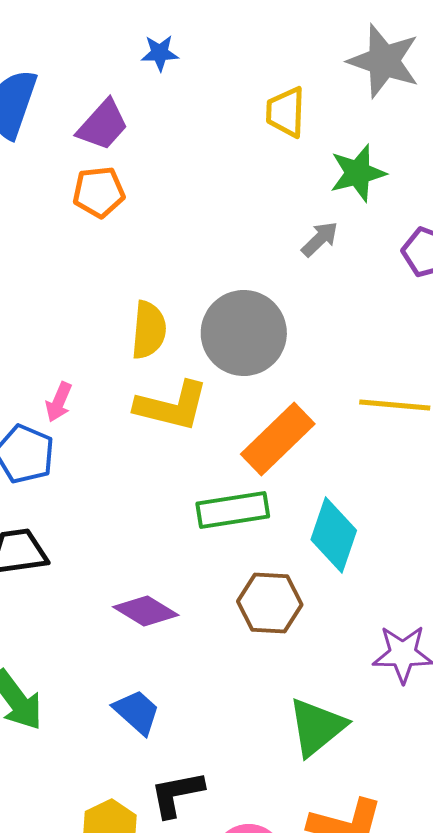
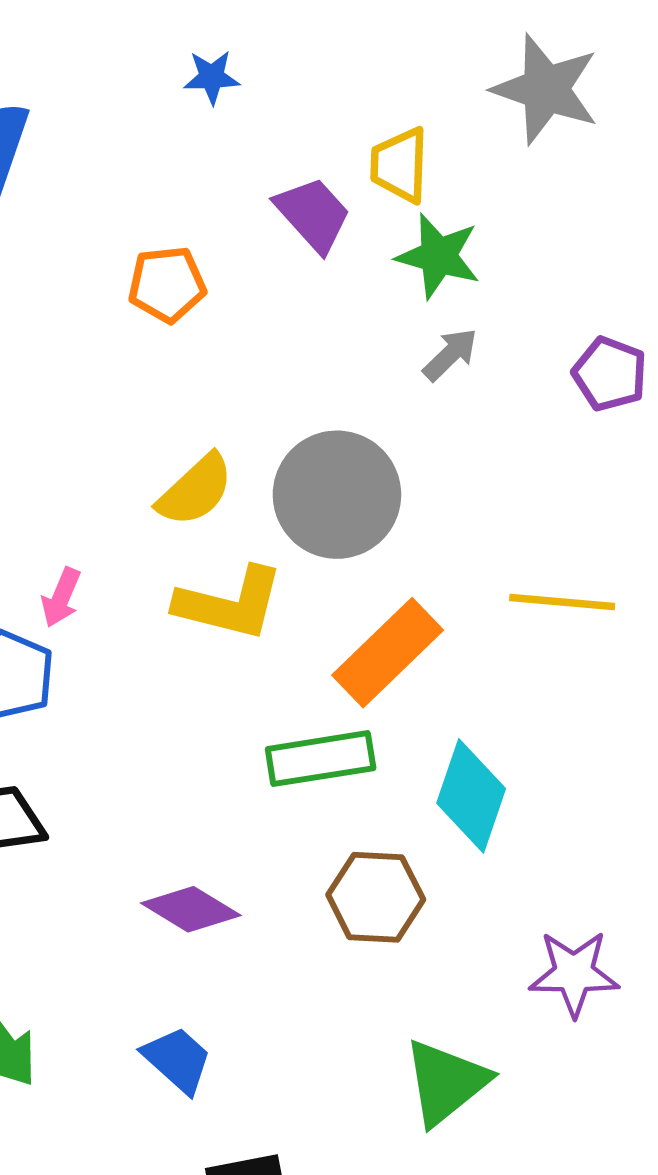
purple trapezoid: (103, 125) -> (313, 214), moved, turned -84
green star: (358, 173) -> (438, 256), moved, turned 30
orange pentagon: (99, 192) -> (167, 284), moved
yellow semicircle: (149, 330) -> (195, 490), turned 42

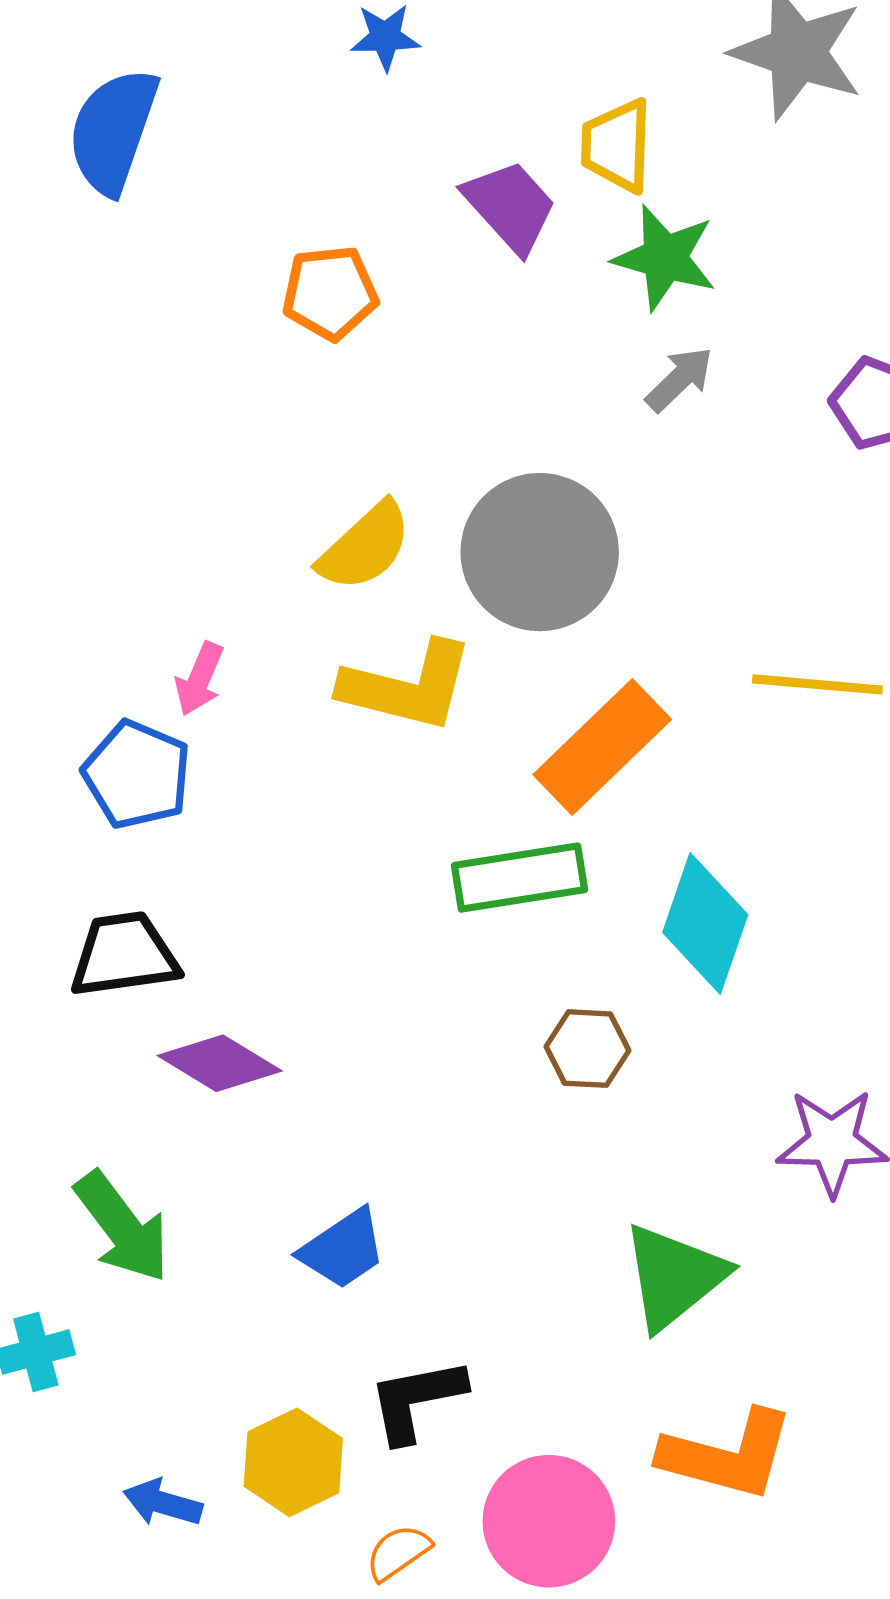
brown hexagon: (376, 897) -> (588, 1049), size x0.7
purple diamond: (191, 909) -> (220, 1063), moved
blue trapezoid: (177, 1060) -> (343, 1249), turned 104

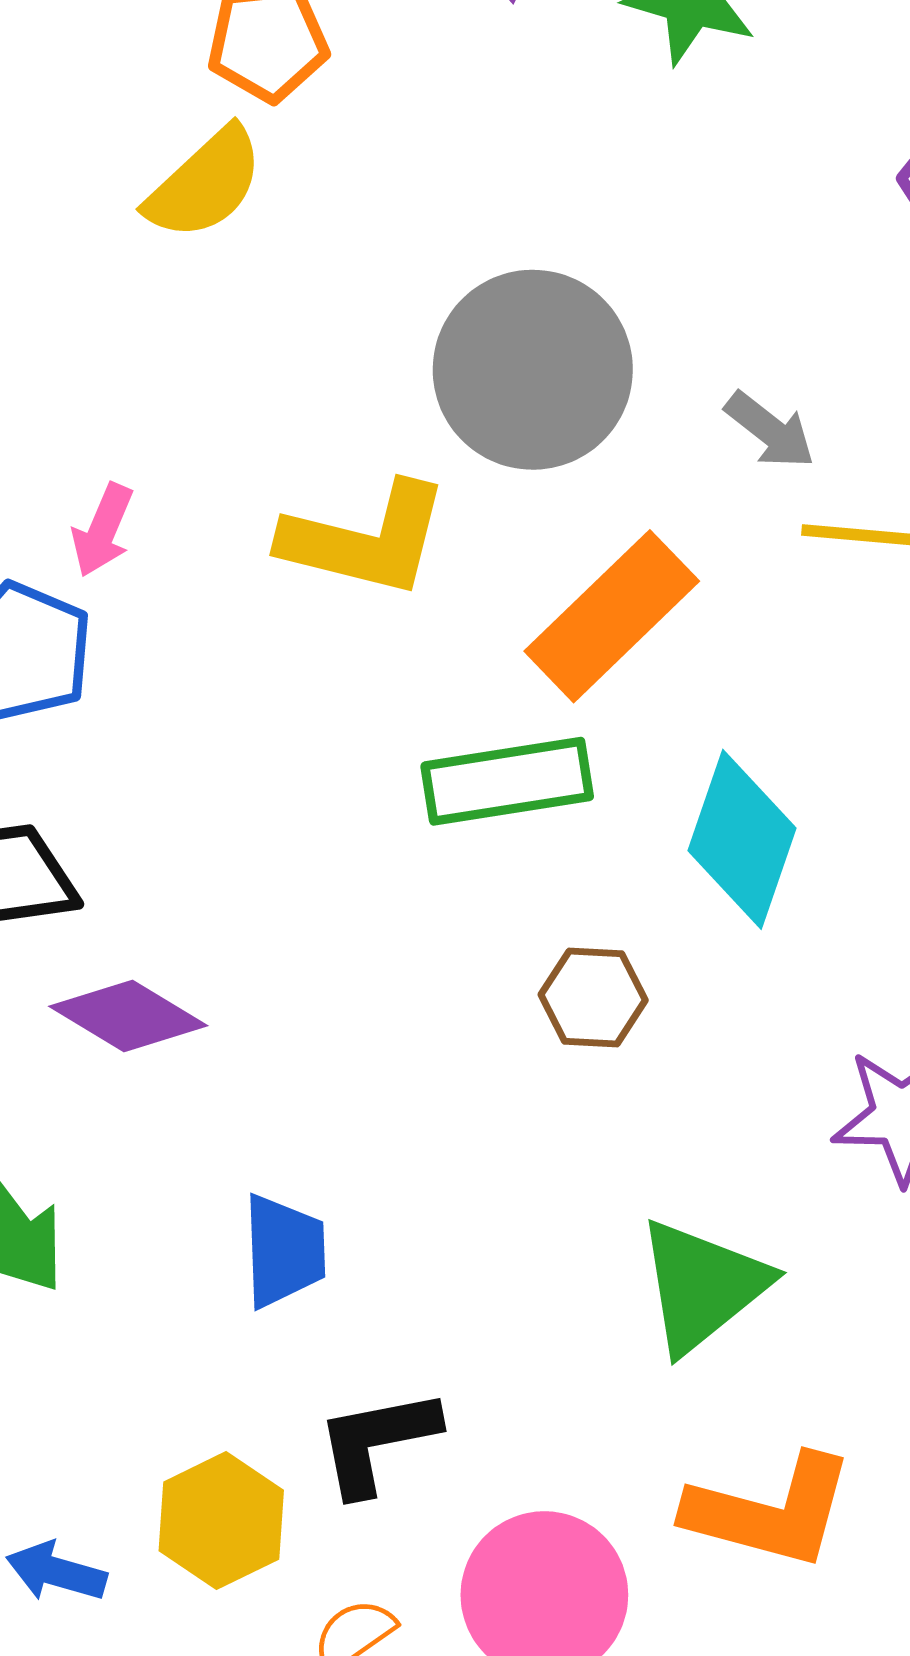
gray arrow: (679, 379) -> (770, 430), moved, turned 82
yellow semicircle: (365, 547) -> (205, 184), moved
blue trapezoid: (343, 1249) -> (284, 1251), turned -58

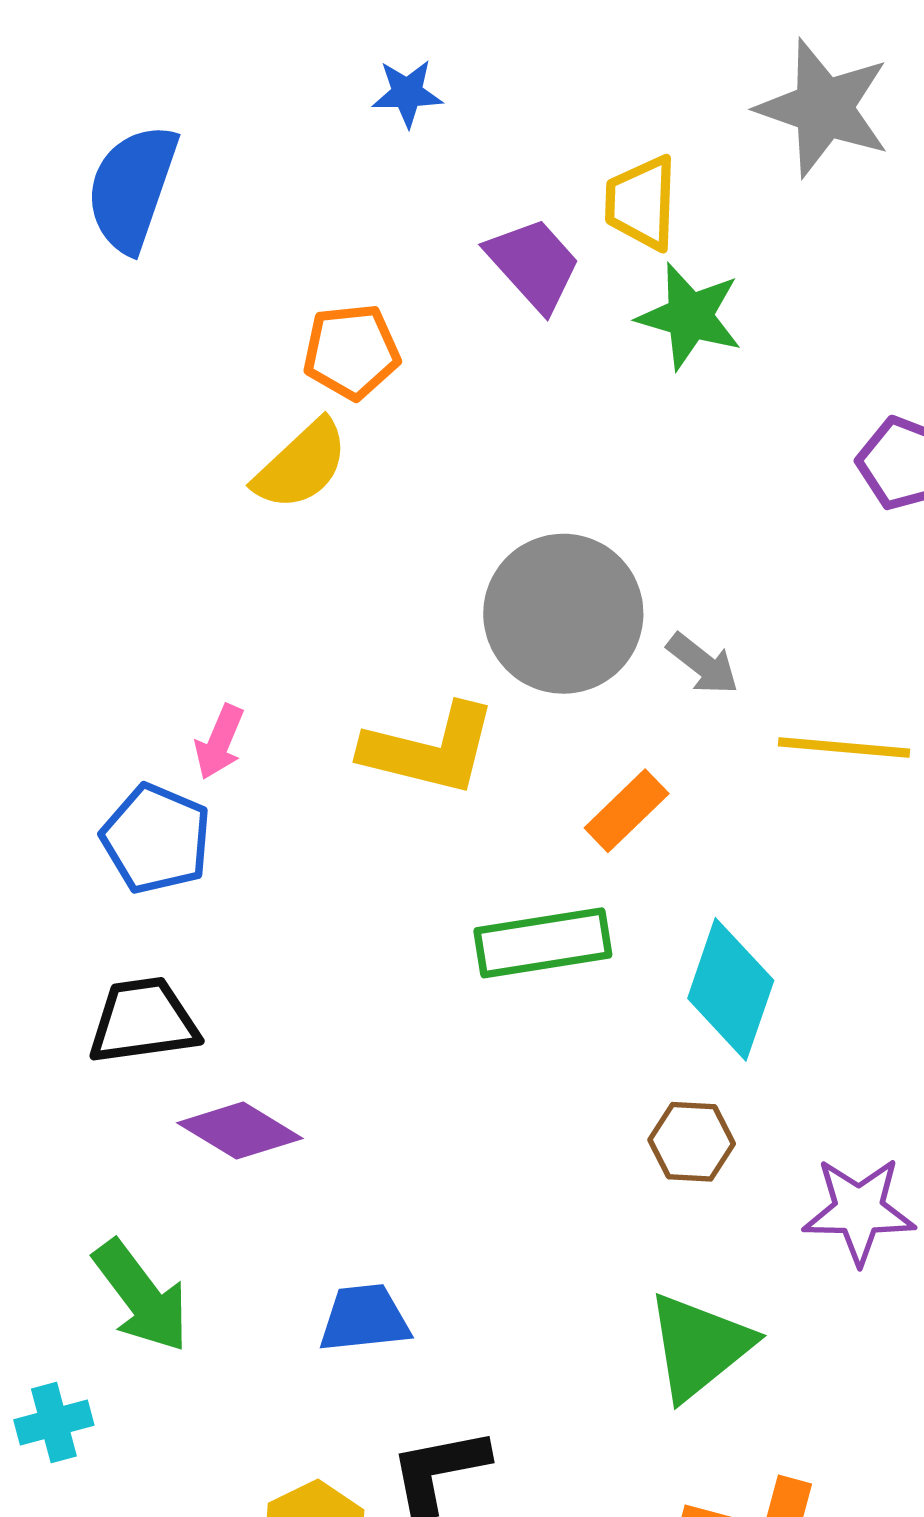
gray arrow: (770, 430) -> (703, 664), moved
orange rectangle: (612, 616) -> (627, 811), size x0.6
brown hexagon: (593, 997) -> (692, 1142), moved
blue trapezoid: (284, 1251) -> (364, 1318), turned -94

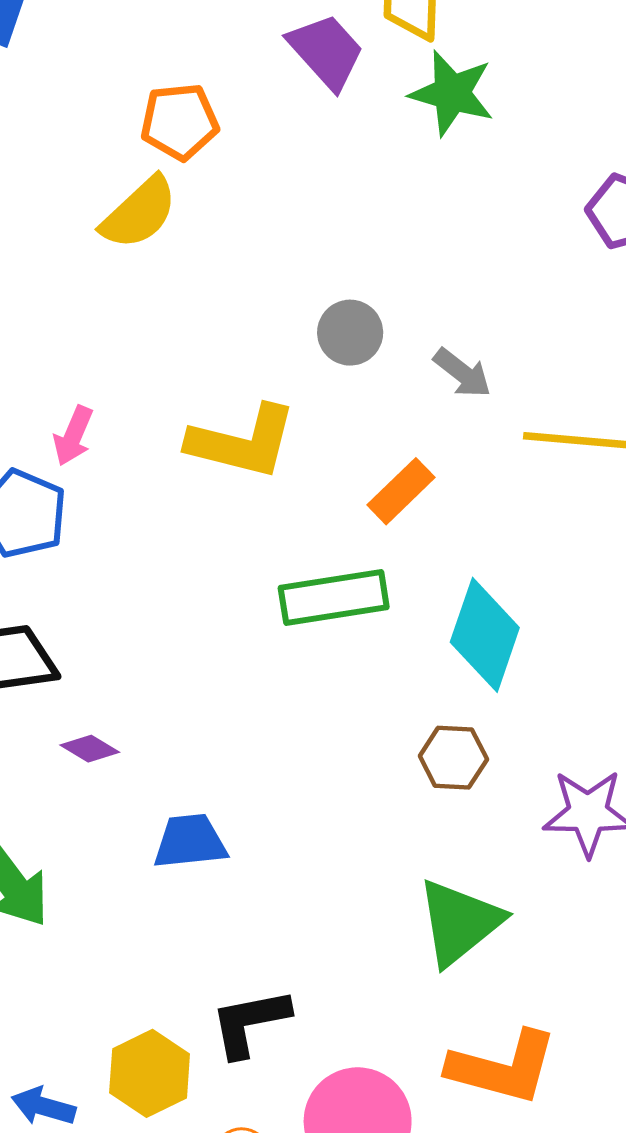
gray circle: (563, 614) -> (350, 333), size x0.5
purple diamond: (240, 1131) -> (90, 749), size x0.6
blue trapezoid: (364, 1318) -> (190, 841), moved

